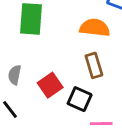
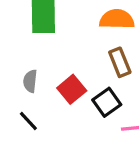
black square: (80, 99) -> (107, 102), turned 35

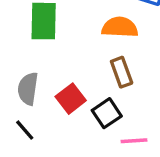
gray semicircle: (30, 81) -> (28, 89), size x1.4

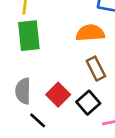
black line: (25, 130) -> (38, 120), moved

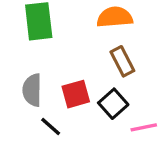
red square: (58, 95) -> (76, 94), turned 30

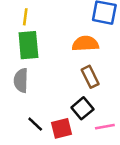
gray semicircle: (32, 90) -> (21, 80), moved
red square: (76, 94) -> (62, 128), moved

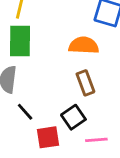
black line: (35, 124) -> (25, 112), moved

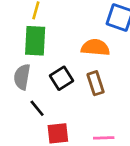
black square: (73, 117) -> (62, 78), moved

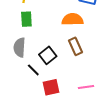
green rectangle: (35, 41) -> (26, 19), size x0.7
black square: (62, 78) -> (48, 55), moved

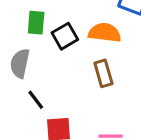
black square: (48, 55) -> (65, 36), moved

